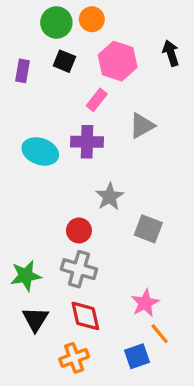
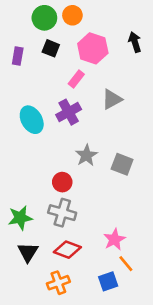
purple cross: (87, 142) -> (69, 112), turned -30
cyan ellipse: (40, 151) -> (32, 120), turned 40
gray square: (148, 229) -> (122, 164), moved
red diamond: (85, 316) -> (67, 250), turned -56

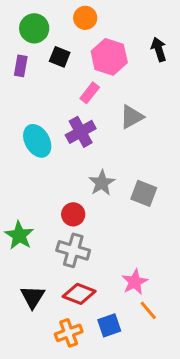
green circle: (44, 18) -> (34, 28), moved
green star: (20, 218) -> (19, 235), moved, turned -30
blue square: (108, 281) -> (109, 325), moved

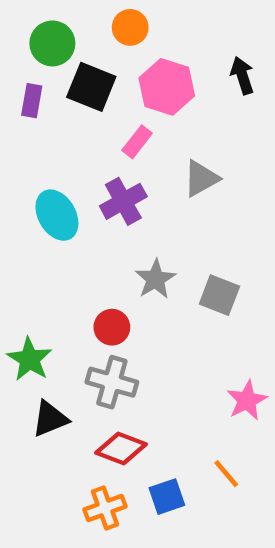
black square: (60, 57) -> (91, 87), size x1.5
pink star: (135, 282) -> (247, 400), moved
black triangle: (33, 297) -> (50, 419), moved, turned 36

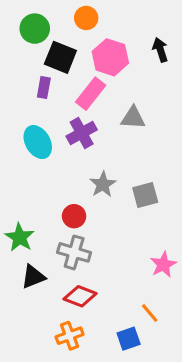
purple rectangle: (32, 101) -> (44, 88), moved
pink rectangle: (137, 142) -> (91, 94), size x1.5
gray triangle: (201, 178) -> (133, 118), turned 32
gray square: (219, 295) -> (145, 195), turned -36
blue square: (167, 497) -> (129, 339), moved

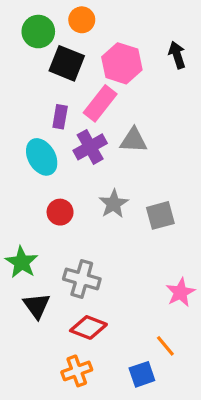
orange circle: (86, 18) -> (82, 20), moved
purple rectangle: (44, 88) -> (60, 117), moved
gray triangle: (133, 118) -> (134, 140), moved
red circle: (74, 216) -> (60, 212), moved
black triangle: (33, 277) -> (37, 306), turned -44

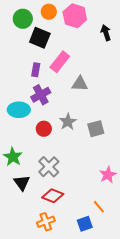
pink hexagon: (122, 63) -> (75, 16), moved
purple cross: (90, 147) -> (41, 95), moved
cyan ellipse: (42, 157) -> (19, 110), moved, turned -60
red circle: (60, 212) -> (44, 129), moved
gray cross: (82, 279) -> (49, 167), turned 30

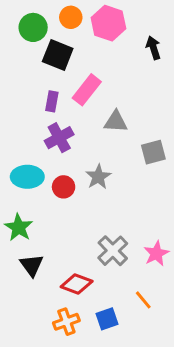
cyan ellipse: (19, 110) -> (27, 177), moved
gray square: (96, 129) -> (153, 152), moved
gray cross: (49, 167) -> (113, 251), moved
blue square: (85, 224) -> (107, 319), moved

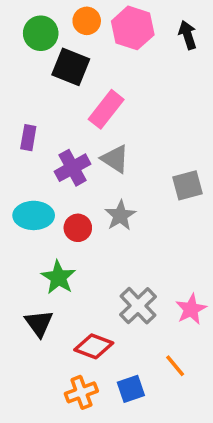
black arrow: (153, 48) -> (188, 35), moved
purple rectangle: (52, 101) -> (28, 138), moved
gray triangle: (116, 122) -> (115, 159), moved, turned 30
green star: (19, 227) -> (58, 277), moved

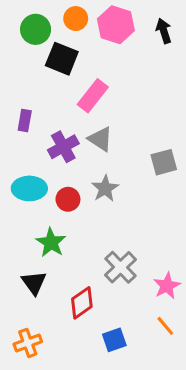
pink star: (191, 309) -> (167, 286), moved
red diamond: (94, 346) -> (82, 303), turned -56
orange line: (175, 366) -> (165, 326), moved
orange cross: (81, 392) -> (28, 343), moved

